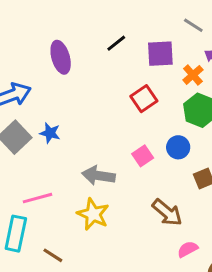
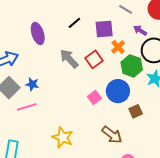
orange cross: (193, 75) -> (118, 47), moved
blue circle: (178, 147) -> (118, 91), size x1.5
gray arrow: (99, 176) -> (69, 59), moved, turned 40
pink line: (37, 198) -> (27, 107), moved

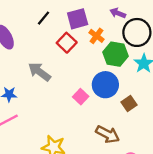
gray arrow: (69, 59) -> (39, 72), moved
red square: (94, 59) -> (67, 43), moved

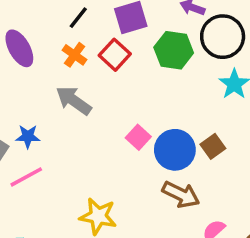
orange cross: (97, 36) -> (75, 55), moved
green hexagon: (116, 54) -> (174, 50), moved
blue circle: (105, 85) -> (175, 150), moved

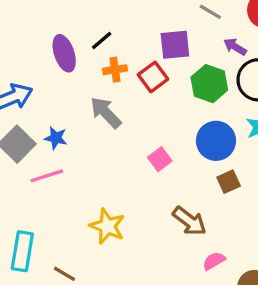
black line: (78, 18) -> (102, 40), moved
orange cross: (75, 55) -> (115, 70), turned 35
blue circle: (175, 150) -> (216, 141), moved

